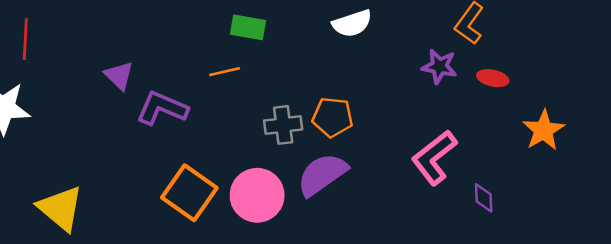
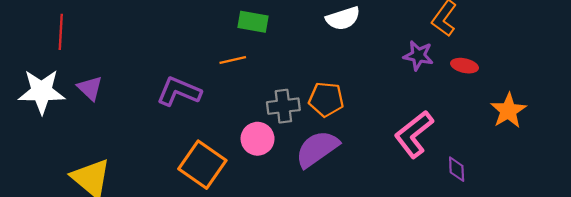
purple triangle: (119, 76) -> (90, 88), moved
pink circle: (257, 195) -> (258, 139), moved, size x0.7

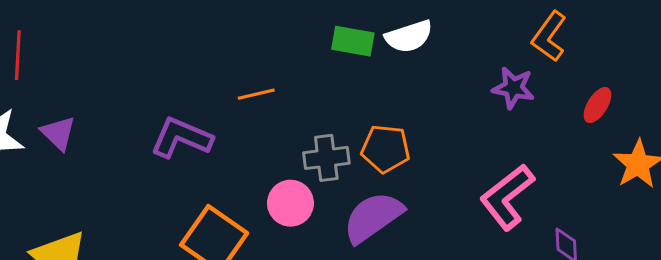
green rectangle: (253, 22) -> (353, 41), moved
red ellipse: (464, 66) -> (597, 105), moved, turned -70

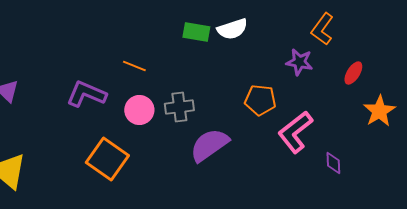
orange line: (256, 94) -> (134, 66), turned 35
orange pentagon: (386, 149) -> (260, 100), moved
pink circle: (290, 203) -> (139, 110), moved

